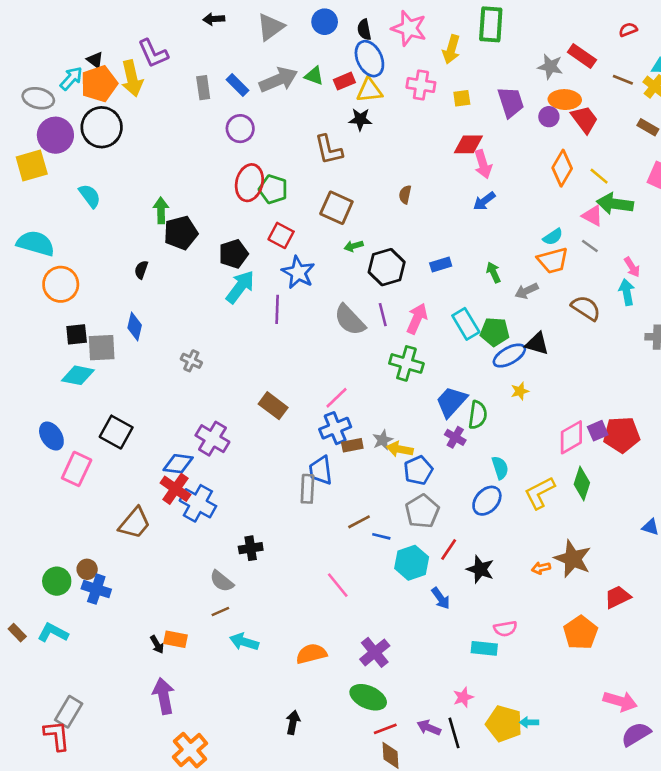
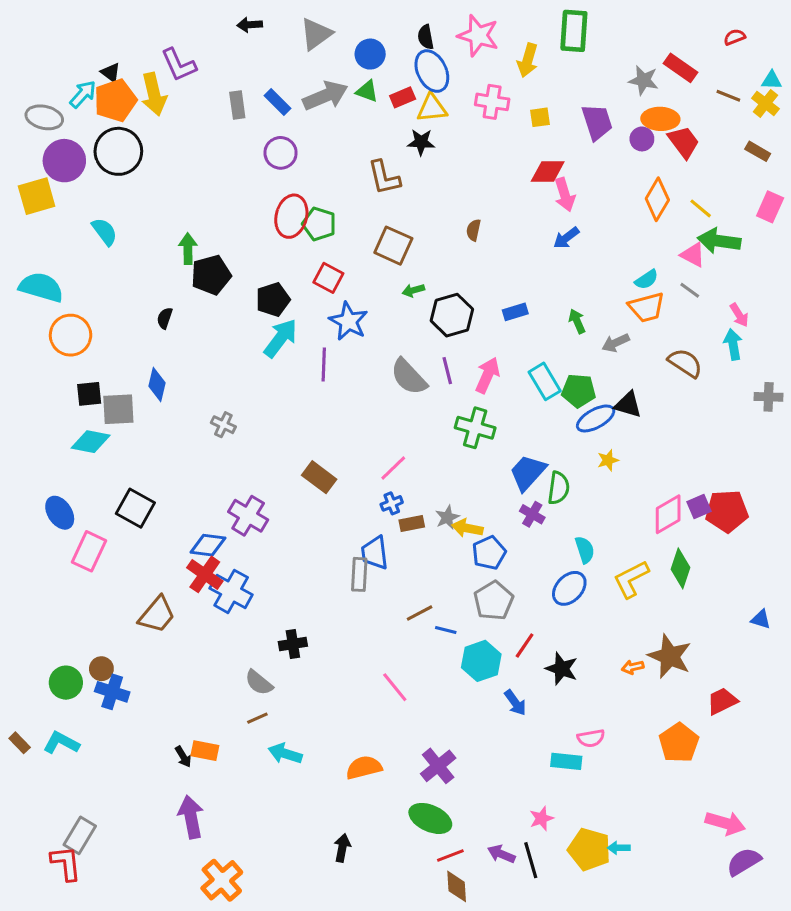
blue circle: (325, 22) -> (370, 54), moved
blue cross: (335, 428) -> (392, 503), size x0.6

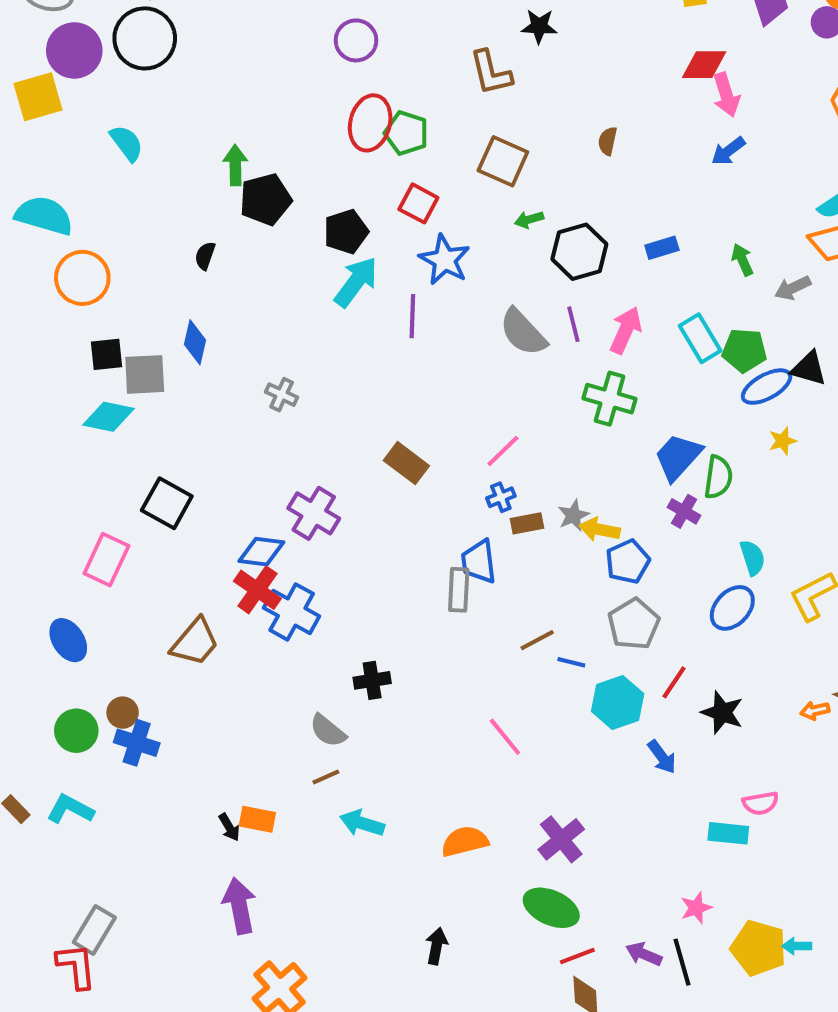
blue ellipse: (60, 513) -> (68, 640), moved

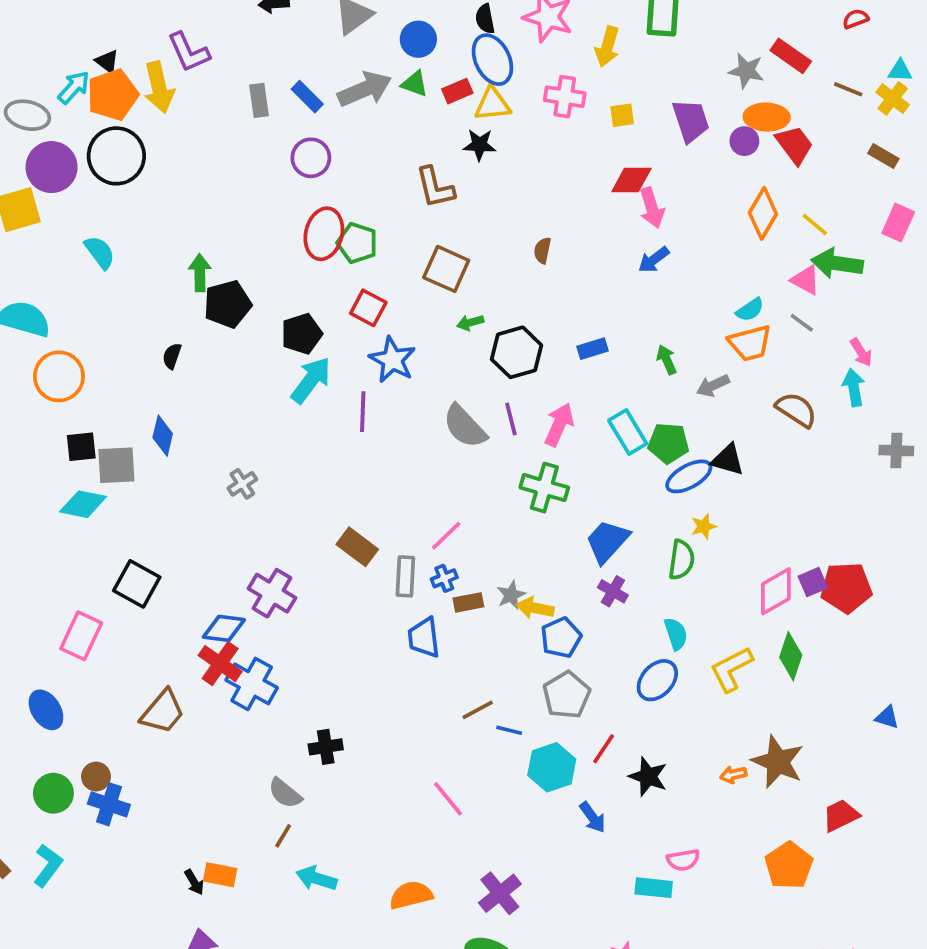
gray cross: (282, 395) -> (242, 484), turned 32
green semicircle: (718, 477) -> (681, 560), moved
gray rectangle: (459, 590) -> (405, 576), moved
brown line: (326, 777) -> (283, 836), turned -35
cyan L-shape: (70, 809) -> (48, 865), turned 99

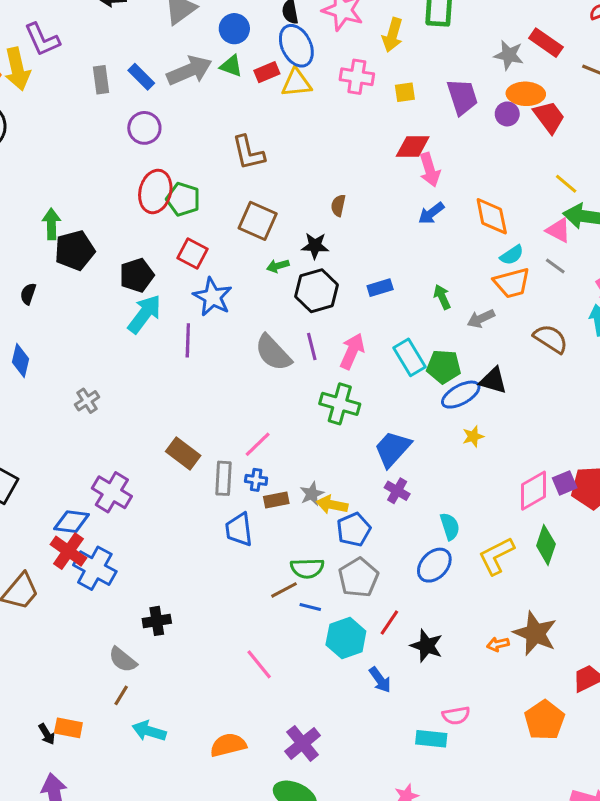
black star: (479, 145) -> (315, 246), moved
orange diamond: (763, 213) -> (492, 216), moved, turned -42
green semicircle: (681, 560) -> (307, 568), moved, turned 80
blue cross: (444, 578) -> (256, 480), turned 30

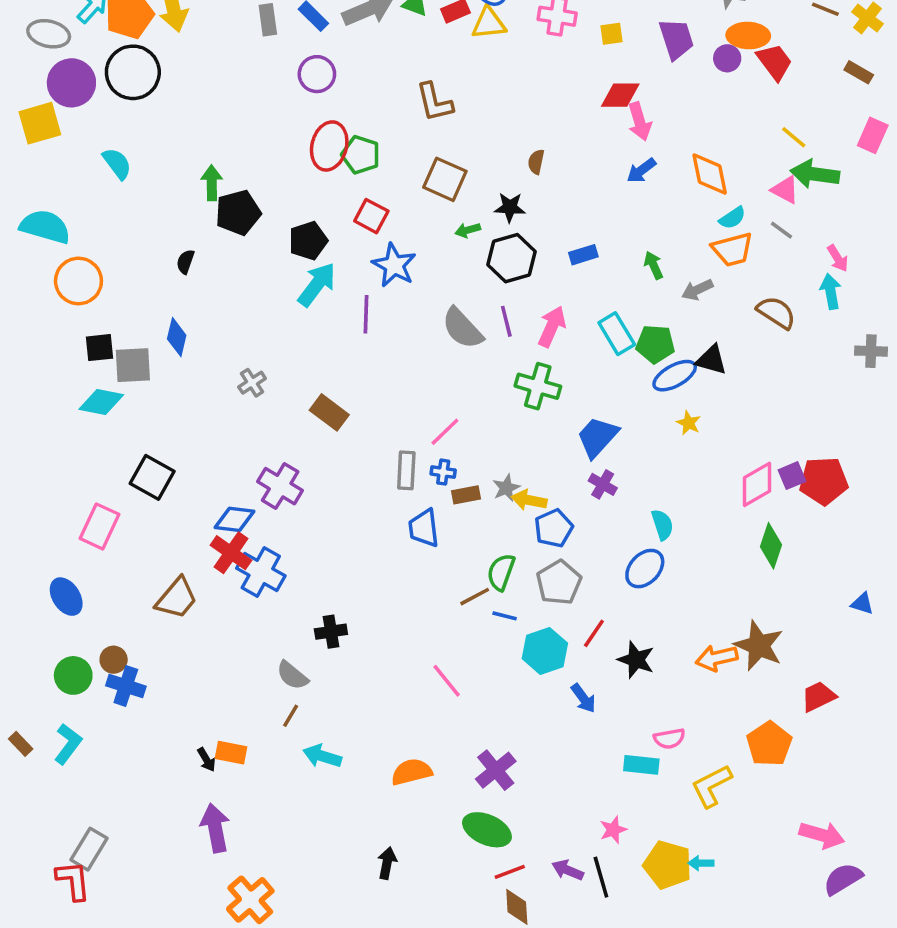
yellow star: (473, 436) -> (689, 423), turned -30
brown rectangle: (183, 453) -> (329, 412), moved
yellow L-shape: (496, 556) -> (711, 786), moved
green semicircle: (307, 568) -> (501, 572), turned 112
orange arrow: (498, 644) -> (717, 658), size x1.6

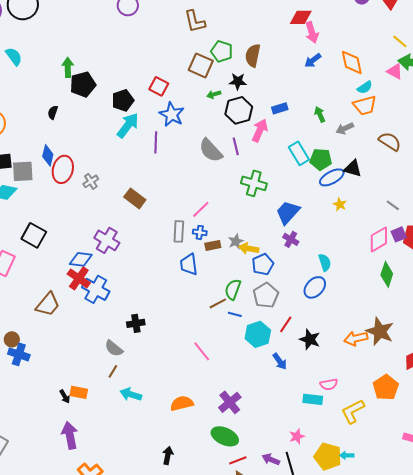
red ellipse: (329, 146) -> (63, 169), moved
green pentagon: (361, 155) -> (222, 51), moved
brown semicircle: (536, 162) -> (253, 55), size x1.6
gray line: (782, 230) -> (393, 205), moved
pink arrow: (552, 327) -> (260, 130), moved

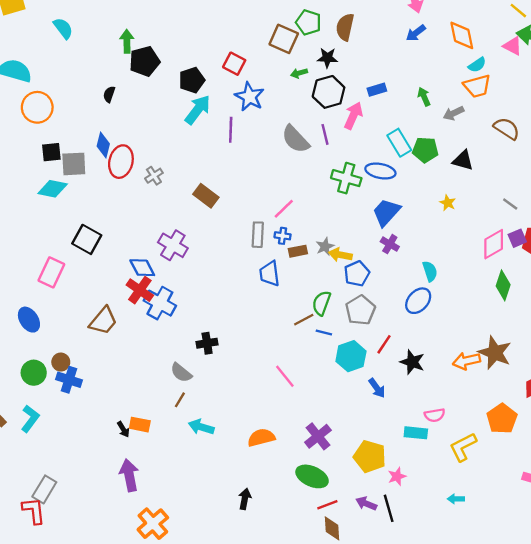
blue ellipse: (332, 177) -> (380, 171), moved, turned 40
blue diamond: (81, 259) -> (142, 268), turned 55
yellow pentagon: (328, 456) -> (370, 456), moved

